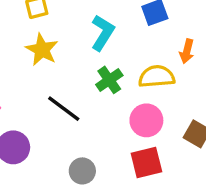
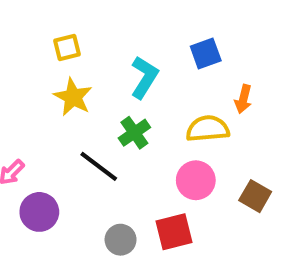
green cross: (109, 80) -> (134, 133), moved
red square: (146, 163) -> (174, 232), moved

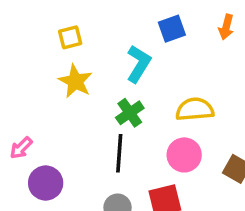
blue square: (206, 53) -> (172, 29), moved
orange arrow: (243, 99) -> (226, 27), moved
black line: (99, 166) -> (119, 153), moved, turned 57

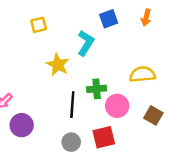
yellow star: (75, 81) -> (58, 65), moved
yellow semicircle: (195, 109) -> (142, 74), moved
green cross: (130, 113) -> (97, 89), moved, turned 30

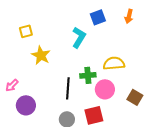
yellow square: (39, 25) -> (26, 31), moved
yellow star: (58, 65) -> (41, 55), moved
yellow semicircle: (142, 74) -> (114, 63), moved

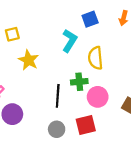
yellow semicircle: (114, 63) -> (95, 58), moved, turned -90

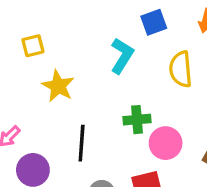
yellow semicircle: (95, 58) -> (181, 69), moved
black line: (58, 96) -> (82, 143), moved

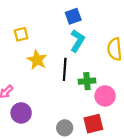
blue square: (154, 22) -> (73, 16), moved
black line: (82, 143) -> (65, 69), moved

